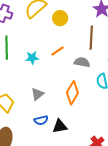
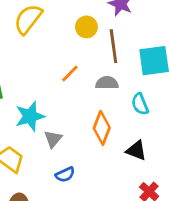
yellow circle: (60, 18) -> (86, 27), moved
cyan star: (32, 58) -> (30, 116), moved, size x1.5
black triangle: (60, 126) -> (136, 150), moved, turned 42

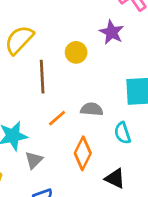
brown line: (113, 46) -> (42, 77), moved
orange line: (70, 74) -> (57, 118), moved

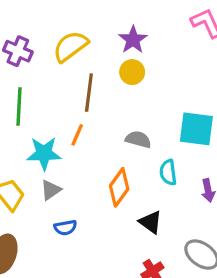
purple star: (112, 32) -> (133, 40), moved
orange line: (57, 118) -> (77, 135), moved, turned -36
gray triangle: (34, 160) -> (51, 190), moved

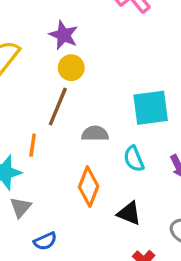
brown line: (89, 93) -> (58, 106), moved, turned 30

